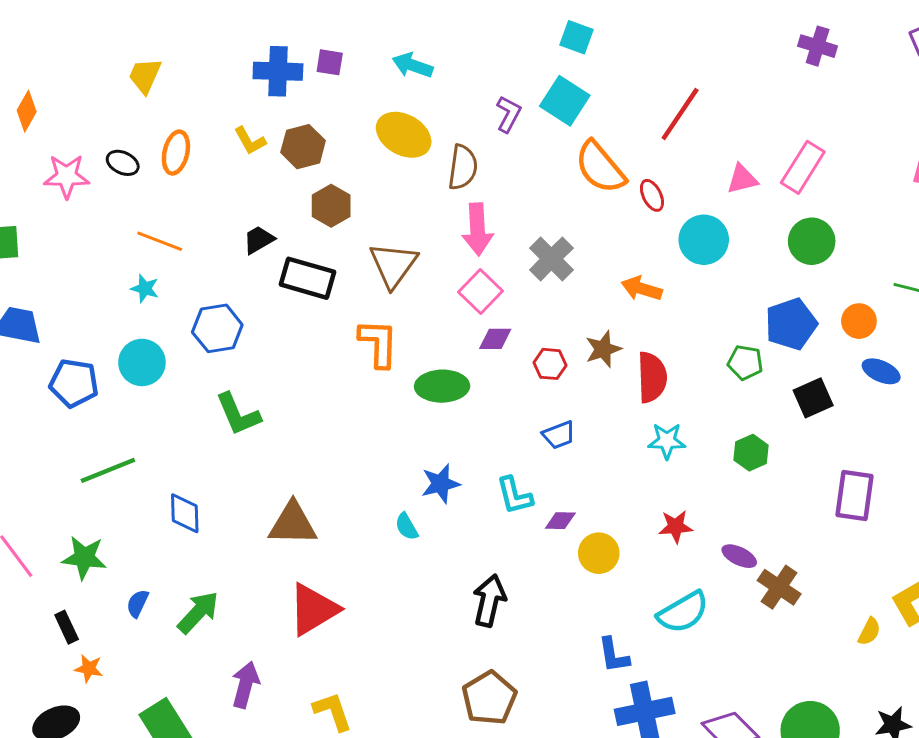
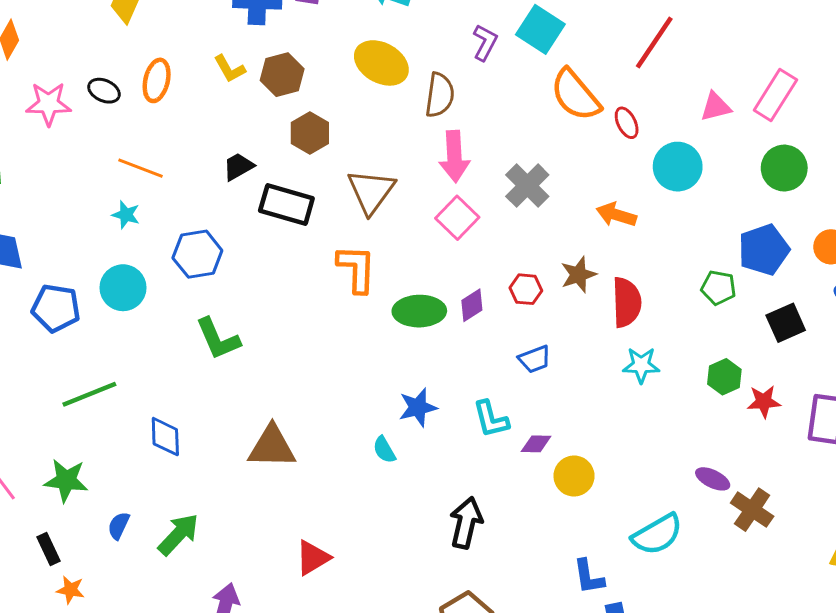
purple diamond: (495, 339) -> (472, 305), moved, turned -32
red star: (676, 527) -> (764, 402), moved
red triangle: (313, 609) -> (313, 558), moved, size x0.7

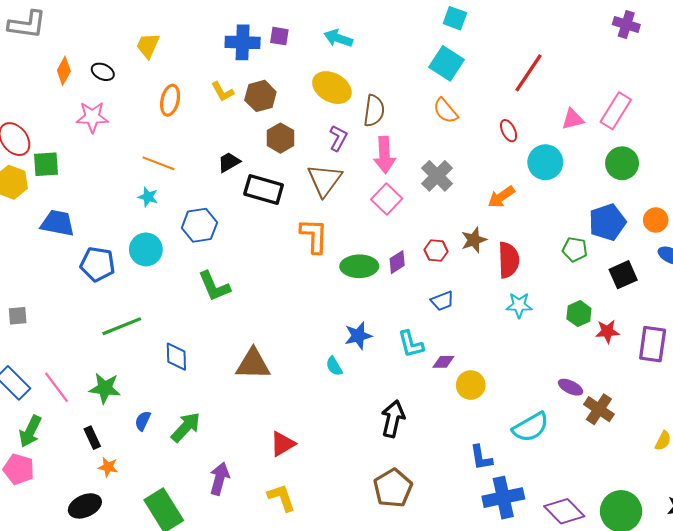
purple L-shape: (485, 43) -> (338, 138), moved
black ellipse: (104, 91) -> (103, 72), moved
orange semicircle: (575, 95) -> (445, 111), moved, size x0.7
orange arrow: (616, 215) -> (501, 197), turned -52

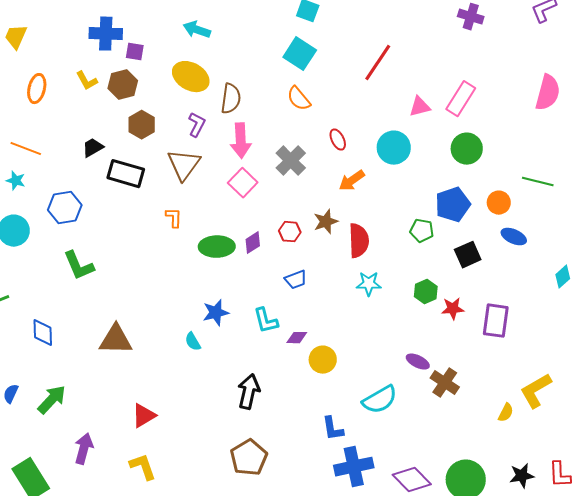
purple square: (279, 36) -> (135, 52), moved
red ellipse: (509, 131) -> (338, 140), moved
orange L-shape: (314, 236) -> (174, 218), size x0.6

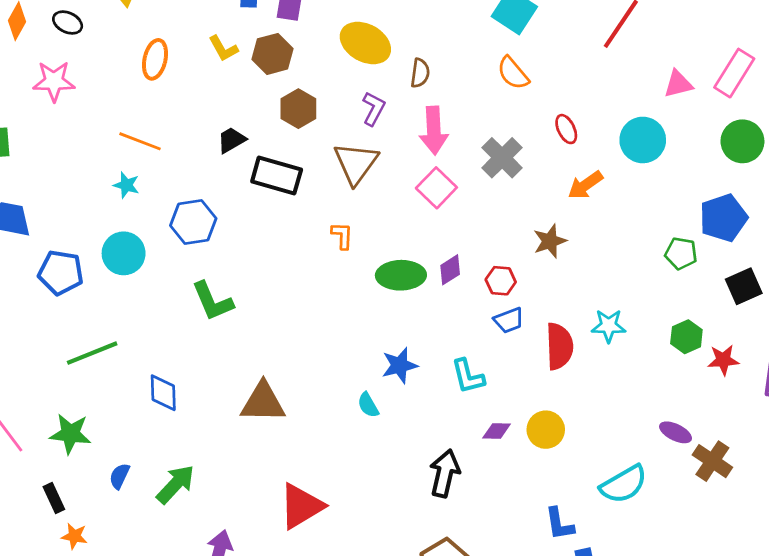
brown semicircle: (231, 99) -> (420, 73), size x0.7
red hexagon: (290, 232) -> (501, 281), moved
red semicircle: (359, 241) -> (559, 346), moved
purple diamond: (297, 338) -> (497, 431), moved
red triangle: (144, 416) -> (301, 506), size x1.4

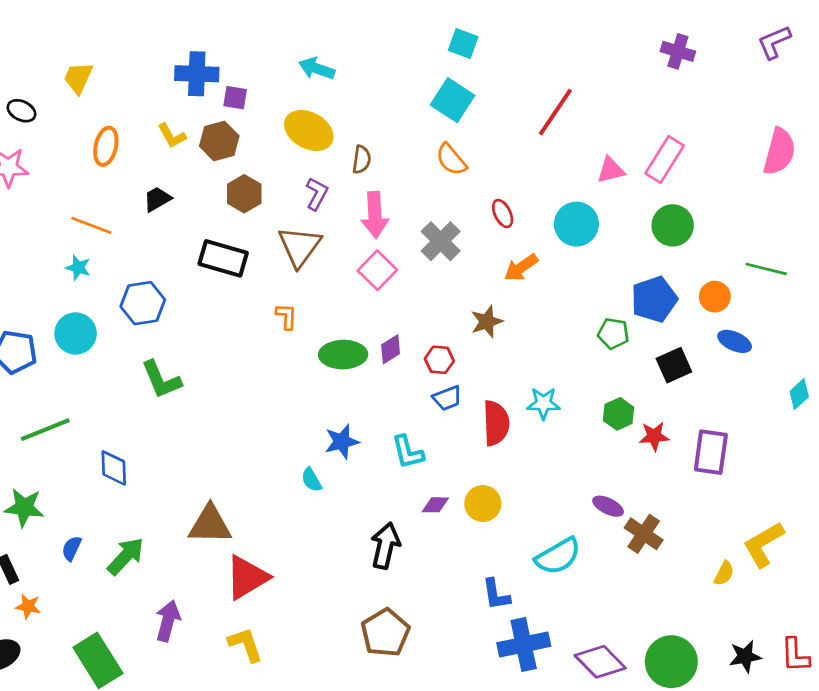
black trapezoid: (232, 140) -> (157, 199), moved
brown triangle: (263, 402) -> (210, 525), moved

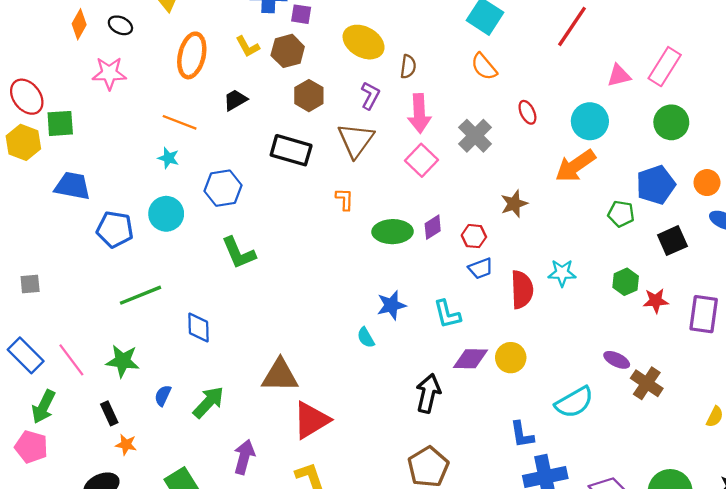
orange ellipse: (106, 146) -> (192, 55), size x1.4
orange arrow: (521, 268) -> (575, 166), moved, size x1.4
purple diamond: (435, 505) -> (471, 359), size x1.5

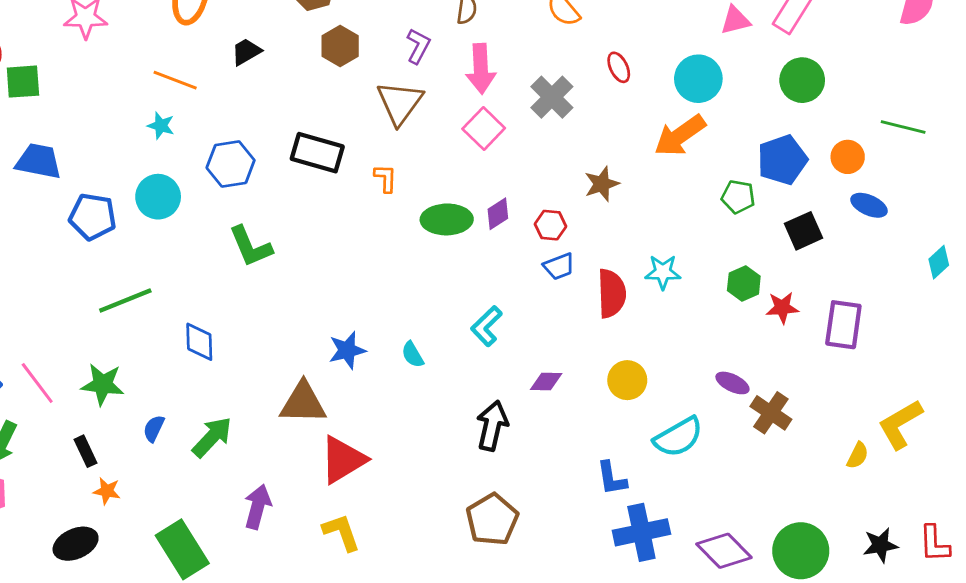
black rectangle: (291, 150) -> (317, 153), moved
blue star: (391, 305) -> (347, 350), moved
cyan L-shape: (447, 314) -> (486, 326), moved, turned 60
yellow circle: (511, 358) -> (627, 380), moved
purple diamond: (471, 359) -> (546, 382), size x0.7

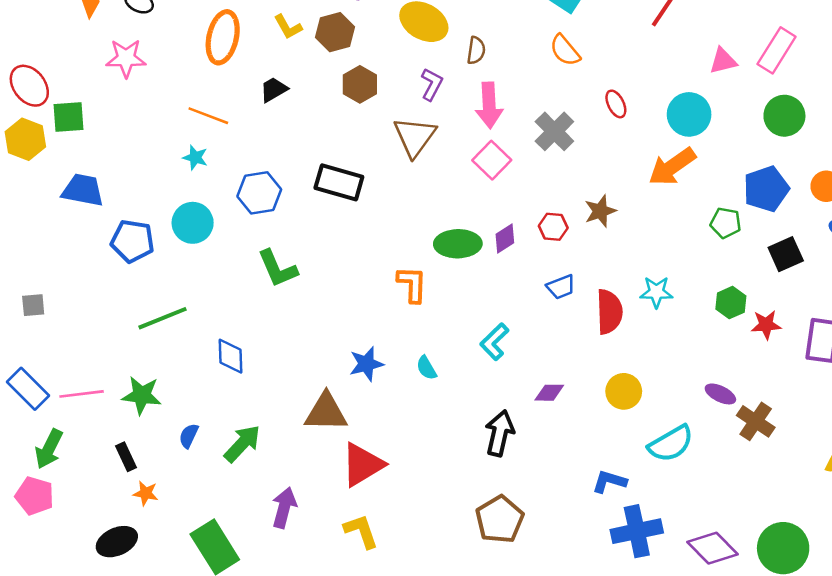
orange L-shape: (386, 178) -> (412, 284), moved, size x1.4
red hexagon: (550, 225) -> (553, 227), moved
pink line: (37, 383) -> (82, 394), turned -60
blue L-shape: (612, 478) -> (609, 482), turned 116

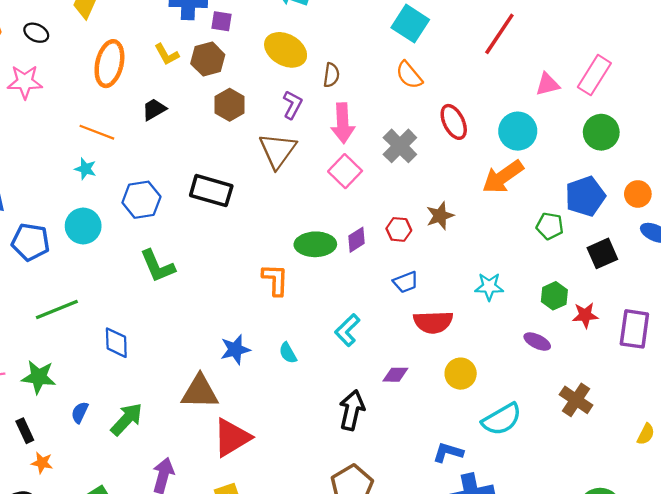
red ellipse: (616, 104) -> (454, 122), size x1.4
red semicircle: (609, 312) -> (433, 322), moved, turned 90
purple ellipse: (720, 394) -> (537, 342), moved

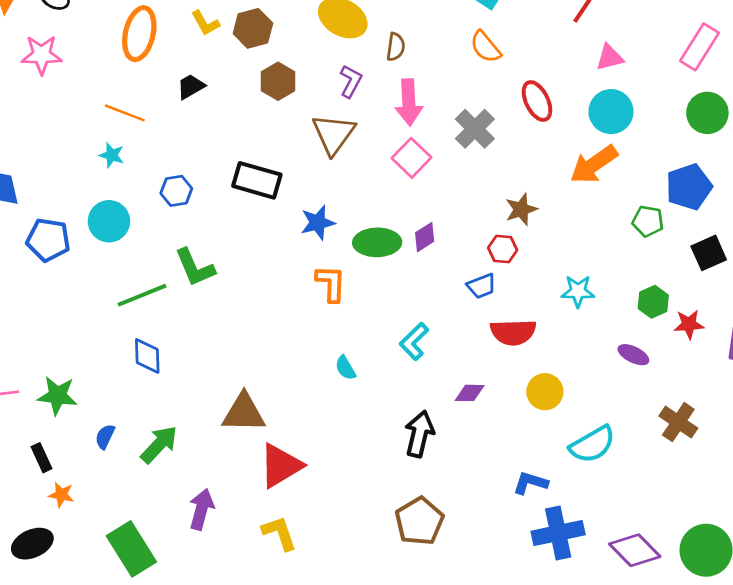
pink triangle: (547, 84) -> (610, 57), moved
blue hexagon: (141, 200) -> (176, 191), size x0.7
red hexagon: (399, 229) -> (503, 249), moved
green line: (57, 309) -> (142, 295), moved
blue star: (235, 350) -> (318, 223), moved

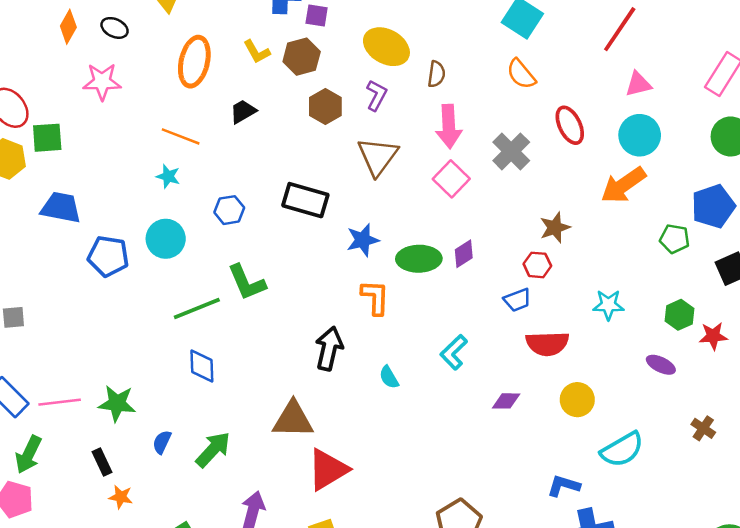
purple L-shape: (351, 81) -> (376, 95), moved
brown cross: (678, 422) -> (703, 428), size x0.7
black arrow: (419, 434) -> (329, 349), moved

